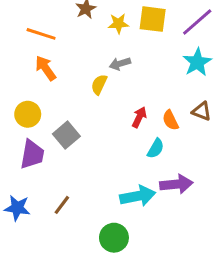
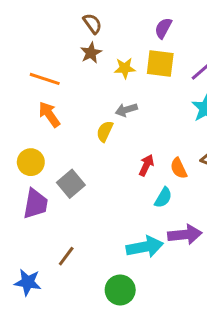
blue star: (17, 208) -> (28, 282), moved

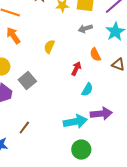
gray arrow: (126, 110) -> (85, 29), moved
orange semicircle: (179, 168) -> (95, 55), moved
green circle: (120, 290) -> (81, 150), moved

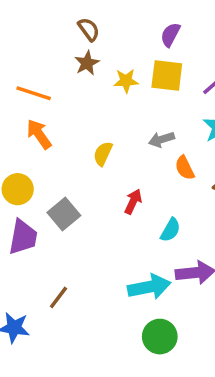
gray arrow: (85, 29) -> (162, 139), moved
red arrow: (76, 69) -> (133, 202), moved

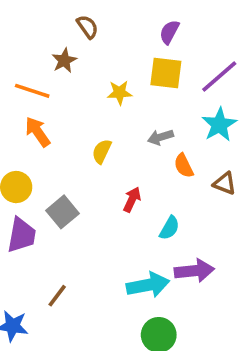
brown star: (87, 63) -> (64, 61), moved
yellow star: (126, 81) -> (120, 93), moved

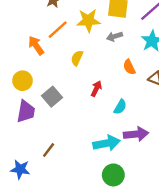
orange line: (32, 91) -> (58, 30), moved, turned -60
yellow star: (120, 93) -> (88, 21), size x1.5
gray arrow: (160, 137) -> (114, 36), moved

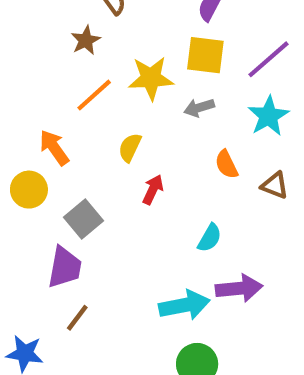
orange arrow: (36, 46) -> (54, 148), moved
red arrow: (96, 89) -> (153, 190), moved
purple trapezoid: (26, 111) -> (65, 267), moved

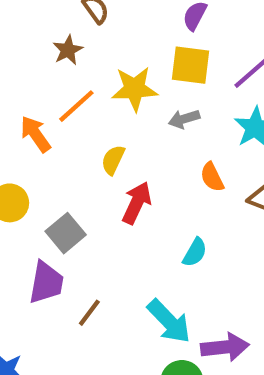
orange arrow: (54, 148) -> (35, 134), moved
red arrow: (153, 190) -> (137, 203), size x1.4
purple arrow: (239, 288) -> (225, 347), moved
cyan arrow: (184, 305) -> (169, 321), turned 57
brown line: (77, 318) -> (89, 313), moved

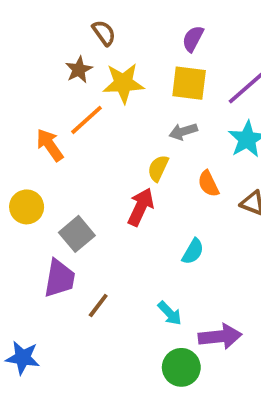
yellow star: (135, 89) -> (123, 83), moved
yellow semicircle: (113, 160) -> (158, 168), moved
cyan arrow: (169, 321) -> (170, 313), size x0.6

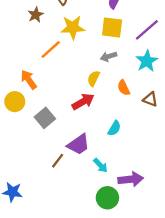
brown star: (79, 70) -> (36, 15), moved
orange arrow: (50, 145) -> (29, 80), moved
red arrow: (141, 207) -> (83, 102), turned 35
purple trapezoid: (59, 278) -> (78, 144), moved, turned 45

